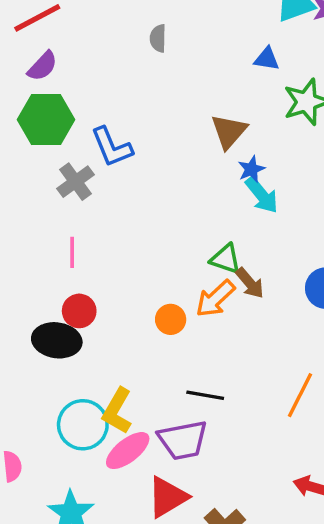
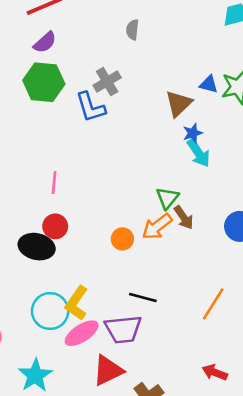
blue triangle: (267, 59) -> (209, 84), moved
gray cross: (75, 182) -> (107, 82), moved
green triangle: (226, 259) -> (167, 198), turned 45

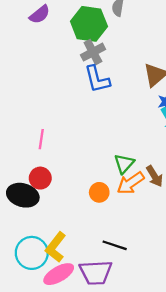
green hexagon: (44, 82) -> (89, 24), moved
blue L-shape: (91, 107) -> (97, 79), moved
green triangle: (167, 198) -> (124, 164), moved

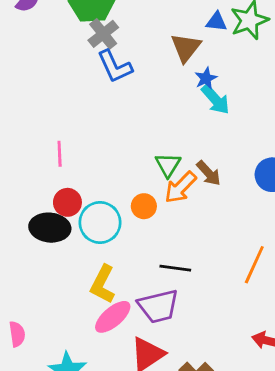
cyan circle: (32, 253) -> (100, 222), moved

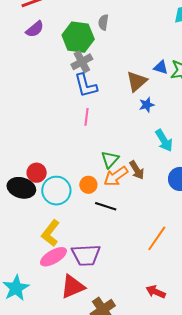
cyan arrow: (215, 99) -> (164, 140), moved
pink line: (60, 154) -> (86, 117), moved
black line: (175, 268) -> (106, 206), moved

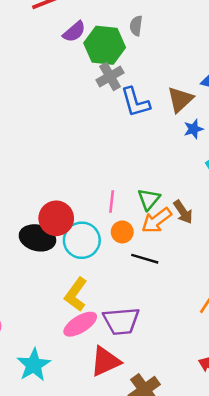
purple semicircle: (35, 29) -> (74, 32), moved
blue L-shape: (86, 86) -> (135, 102), moved
pink line: (86, 117) -> (112, 201), moved
red circle: (37, 173) -> (56, 218), size x1.4

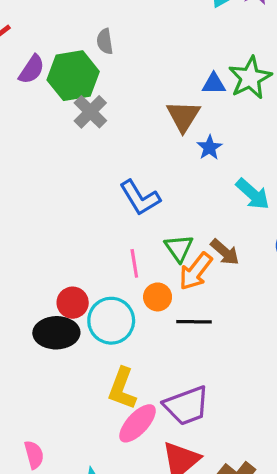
blue L-shape: (135, 102) -> (140, 198), moved
red circle: (56, 218) -> (73, 303), size x0.7

